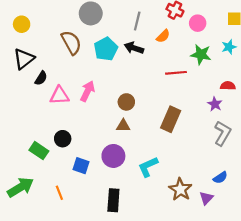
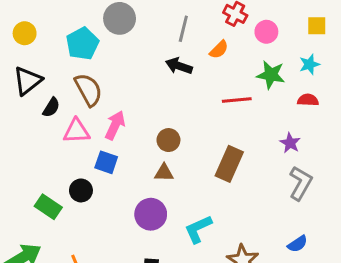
brown semicircle: (71, 43) -> (88, 90), moved
cyan pentagon: (106, 49) -> (82, 44), moved
red semicircle: (228, 86) -> (308, 100), moved
blue square: (81, 166) -> (106, 162), moved

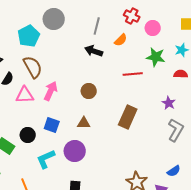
brown circle: (168, 140) -> (89, 91), moved
blue square: (106, 162) -> (52, 125), moved
cyan L-shape: (198, 229) -> (46, 159), moved

